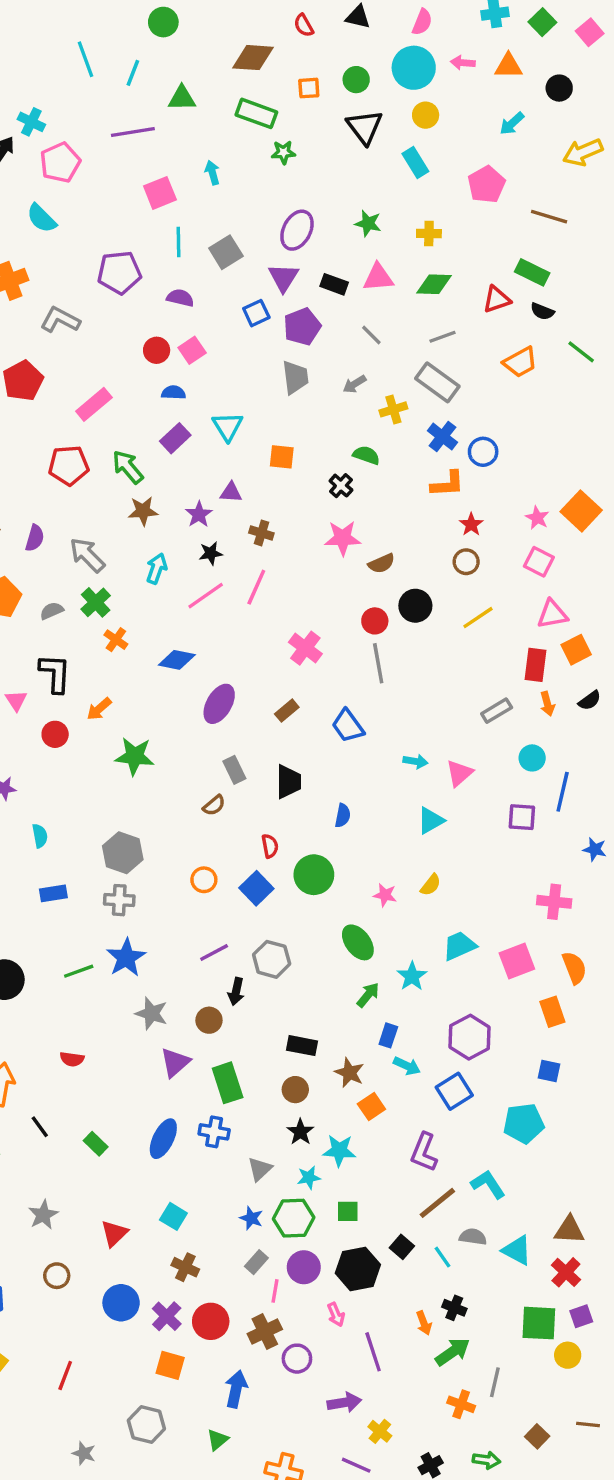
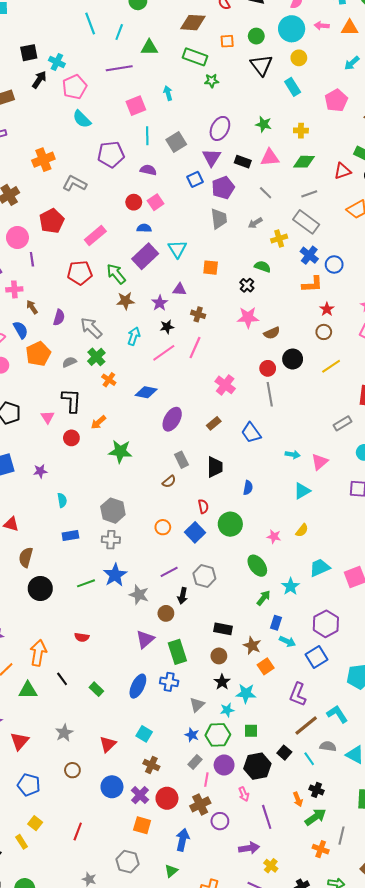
cyan semicircle: (42, 218) -> (82, 119), moved
purple rectangle: (175, 438) -> (145, 256), size x1.4
gray star: (151, 1013) -> (139, 595), moved

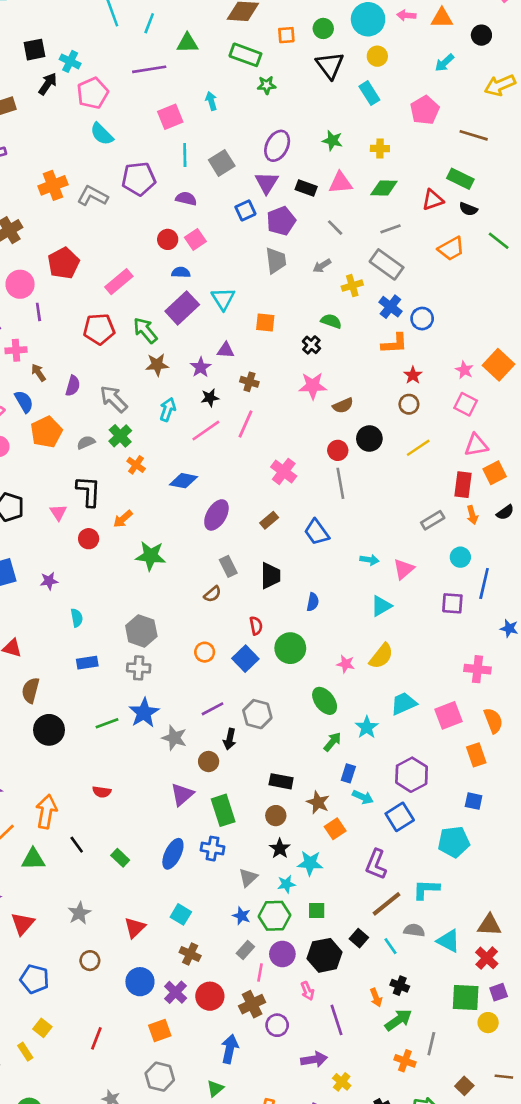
gray L-shape: (75, 183) -> (93, 196), moved
yellow semicircle: (302, 530) -> (381, 656), size x1.5
cyan L-shape: (337, 714) -> (426, 889), turned -55
orange square: (142, 825) -> (160, 1030), moved, turned -36

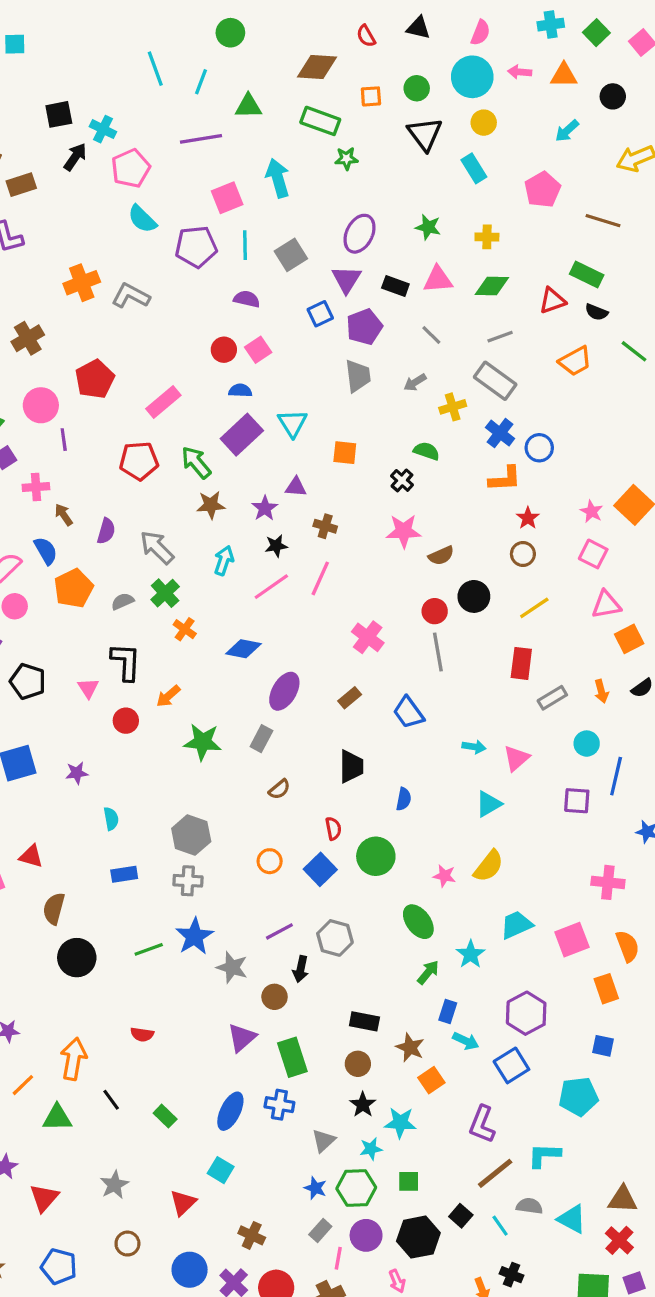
cyan arrow: (211, 101) -> (278, 178), size x1.6
purple pentagon: (139, 179) -> (196, 247), moved
red rectangle: (463, 485) -> (521, 663), moved
gray rectangle: (228, 566) -> (261, 739), moved, turned 54
cyan square: (181, 914) -> (221, 1170), moved

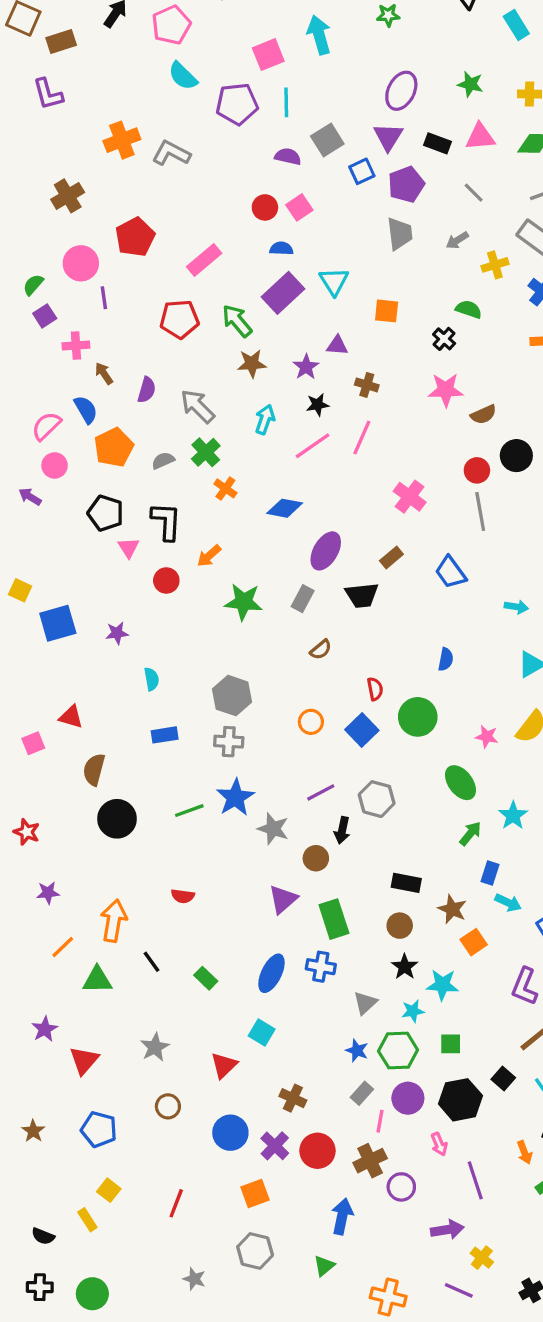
gray square: (291, 255) -> (327, 140), moved
black pentagon: (28, 681) -> (106, 513), moved
black trapezoid: (351, 766) -> (362, 595), moved, turned 84

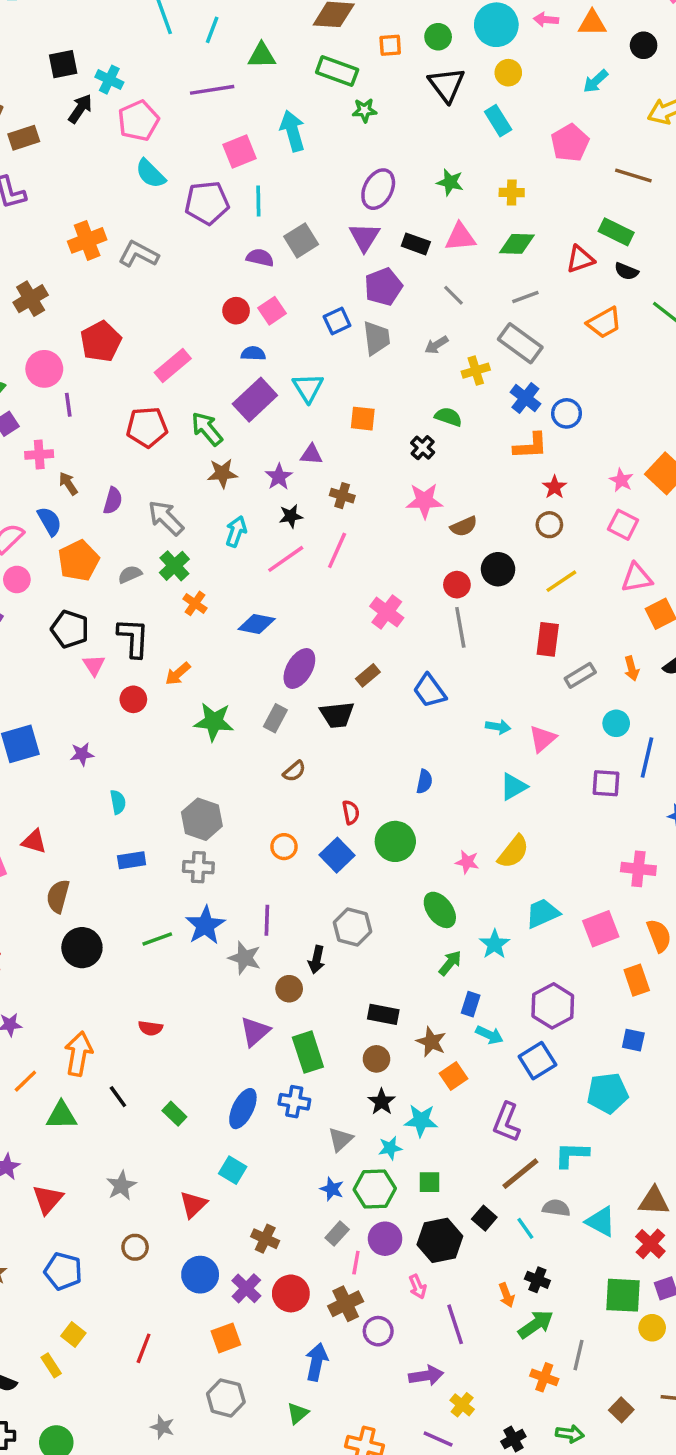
blue square: (362, 171) -> (337, 321), moved
purple line: (321, 792) -> (267, 920), moved, turned -60

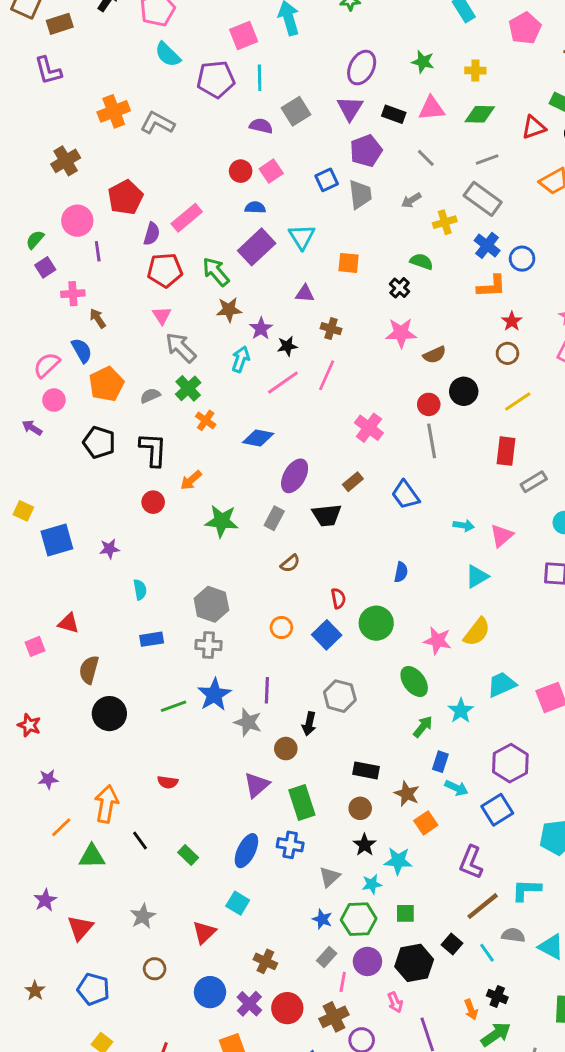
purple star: (279, 477) -> (261, 329), moved
purple semicircle: (113, 501) -> (152, 234), moved
pink triangle: (94, 665) -> (162, 315), moved
pink star: (467, 862) -> (437, 641), size x1.4

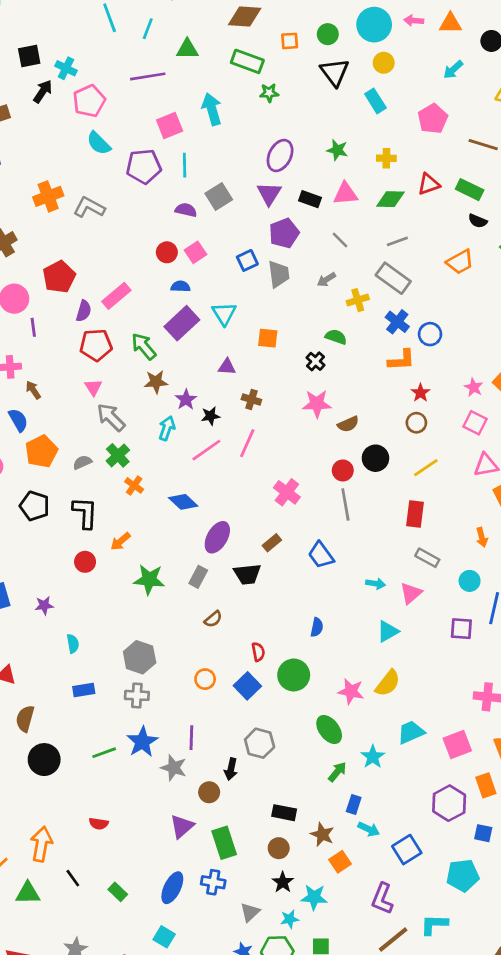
red triangle: (534, 127) -> (429, 184), moved
blue diamond: (258, 438) -> (183, 502), turned 32
gray rectangle: (534, 482) -> (427, 558), moved, turned 60
purple hexagon: (510, 763) -> (449, 803), moved

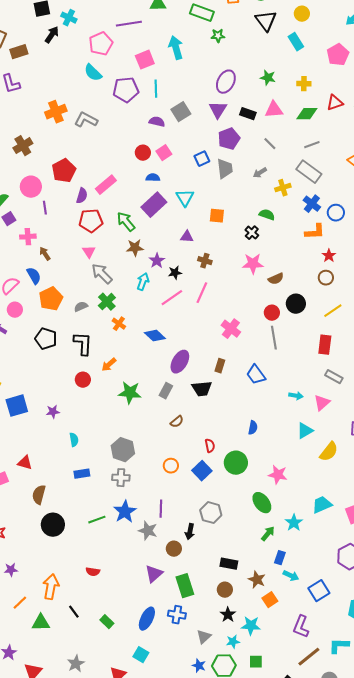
pink pentagon: (89, 101) -> (101, 44), moved
brown rectangle: (272, 543) -> (220, 366), turned -32
yellow semicircle: (388, 683) -> (329, 452), moved

